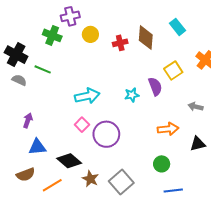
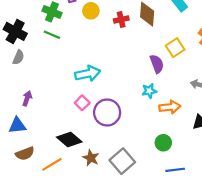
green line: (43, 69) -> (52, 35), moved
gray semicircle: (19, 80) -> (18, 57), turned 88
cyan star: (132, 95) -> (149, 91), moved
blue triangle: (37, 147) -> (17, 125), moved

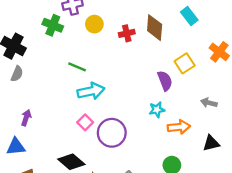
green line: (52, 35) -> (77, 67), moved

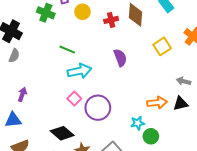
purple semicircle: (165, 81) -> (120, 58), moved
cyan star: (157, 110) -> (138, 123), moved
black triangle: (211, 143) -> (180, 104), moved

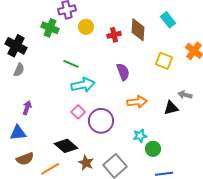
yellow square: (162, 46) -> (164, 61), turned -36
orange arrow: (157, 103) -> (137, 102), moved
black triangle: (180, 104) -> (171, 108), moved

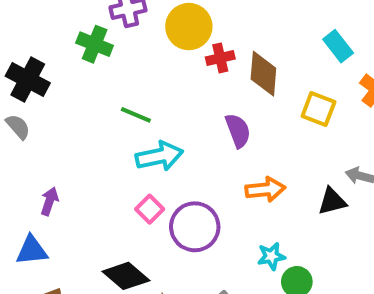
cyan rectangle: (168, 20) -> (338, 46), moved
yellow circle: (86, 27) -> (189, 27), moved, size x1.5
brown diamond: (138, 30) -> (263, 74), moved
gray semicircle: (19, 70) -> (18, 127), moved, turned -64

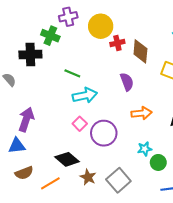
black cross: (28, 80) -> (30, 55), moved, turned -30
purple arrow: (49, 201) -> (26, 119), size x1.6

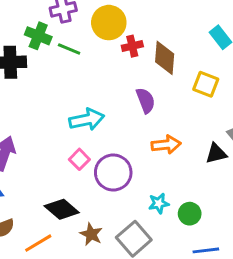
green line: (72, 73) -> (69, 49), moved
cyan star: (145, 149) -> (159, 203), moved

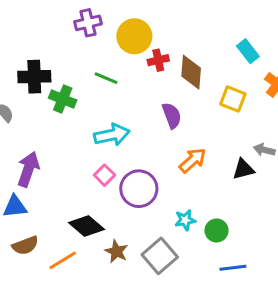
green cross: (38, 36) -> (63, 99), moved
green line: (69, 49) -> (106, 78), moved
orange arrow: (166, 145) -> (193, 160), turned -36

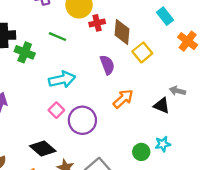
yellow square: (233, 99) -> (142, 52), moved, turned 30
black triangle: (243, 169) -> (162, 106), turned 36
cyan star: (185, 220) -> (163, 144), moved

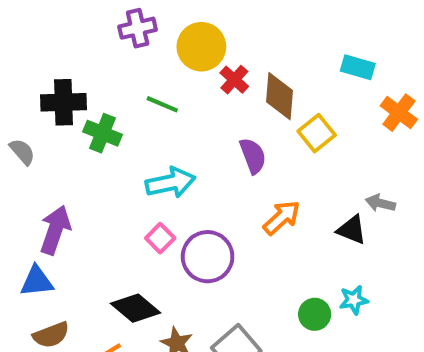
cyan rectangle: (165, 16) -> (358, 67), turned -36
red cross: (97, 23) -> (234, 80), turned -35

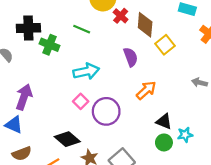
black triangle: (352, 230) -> (164, 121), moved
blue triangle: (37, 281) -> (14, 125), turned 30

